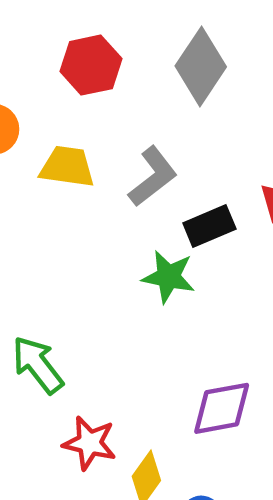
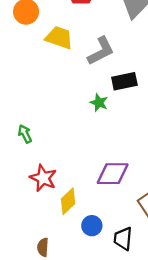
green star: (168, 277) -> (99, 103), size x0.7
green arrow: (38, 365) -> (25, 134), size x0.6

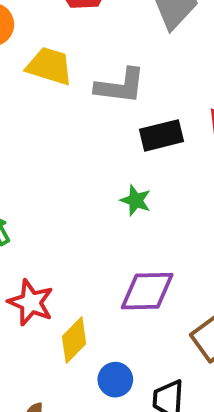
gray L-shape: (101, 51) -> (120, 86), turned 36
green star: (99, 103) -> (136, 200), moved

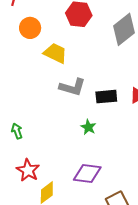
gray L-shape: (120, 86) -> (72, 87), moved

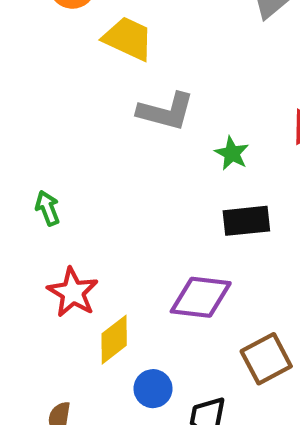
black rectangle: (106, 97) -> (246, 221), moved
green star: (88, 127) -> (232, 153), moved

